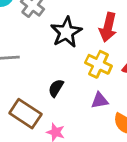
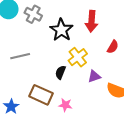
yellow cross: (98, 64) -> (78, 57), moved, turned 36

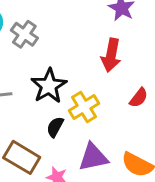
black star: (61, 30) -> (49, 86), moved
purple triangle: (94, 76) -> (93, 157), moved, size x1.5

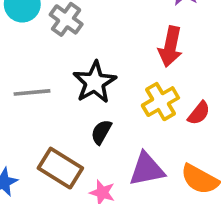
red semicircle: (139, 98) -> (199, 113), moved
yellow cross: (84, 107) -> (160, 102), moved

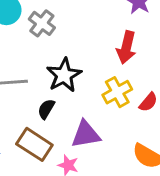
black semicircle: (101, 132) -> (46, 109), moved
purple triangle: (147, 169) -> (86, 134), moved

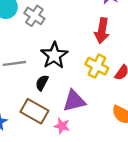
yellow cross: (117, 92) -> (97, 66), turned -30

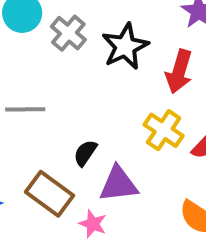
black star: (54, 55) -> (125, 46), moved
black semicircle: (42, 83) -> (85, 153), moved

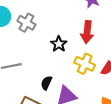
black star: (125, 46) -> (59, 44), moved, size x0.7

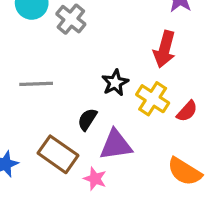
black star: (59, 44) -> (115, 83), moved

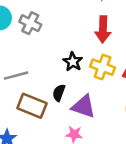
purple triangle: (116, 145) -> (84, 106), turned 40
brown rectangle: (58, 154) -> (32, 106), moved

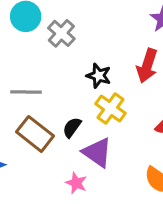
black star: (73, 62) -> (99, 76), moved, turned -30
yellow cross: (103, 67) -> (110, 108), moved

